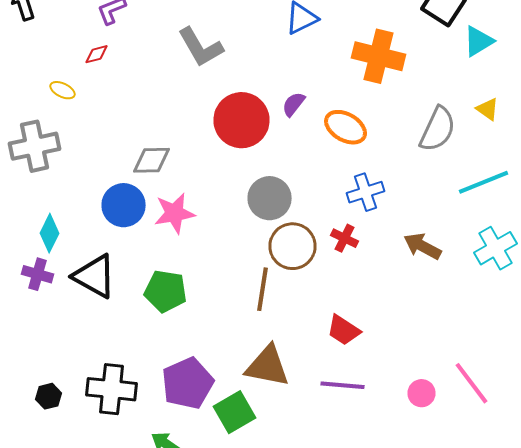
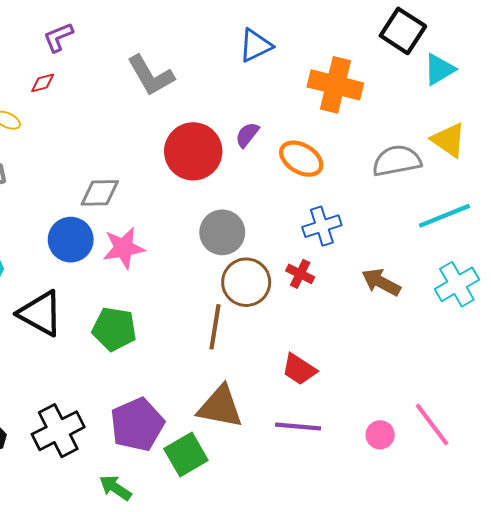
yellow triangle: (488, 109) -> (449, 140), size x1.5
gray semicircle: (438, 129) -> (397, 161), turned -126
black cross: (112, 389) -> (58, 431), turned -33

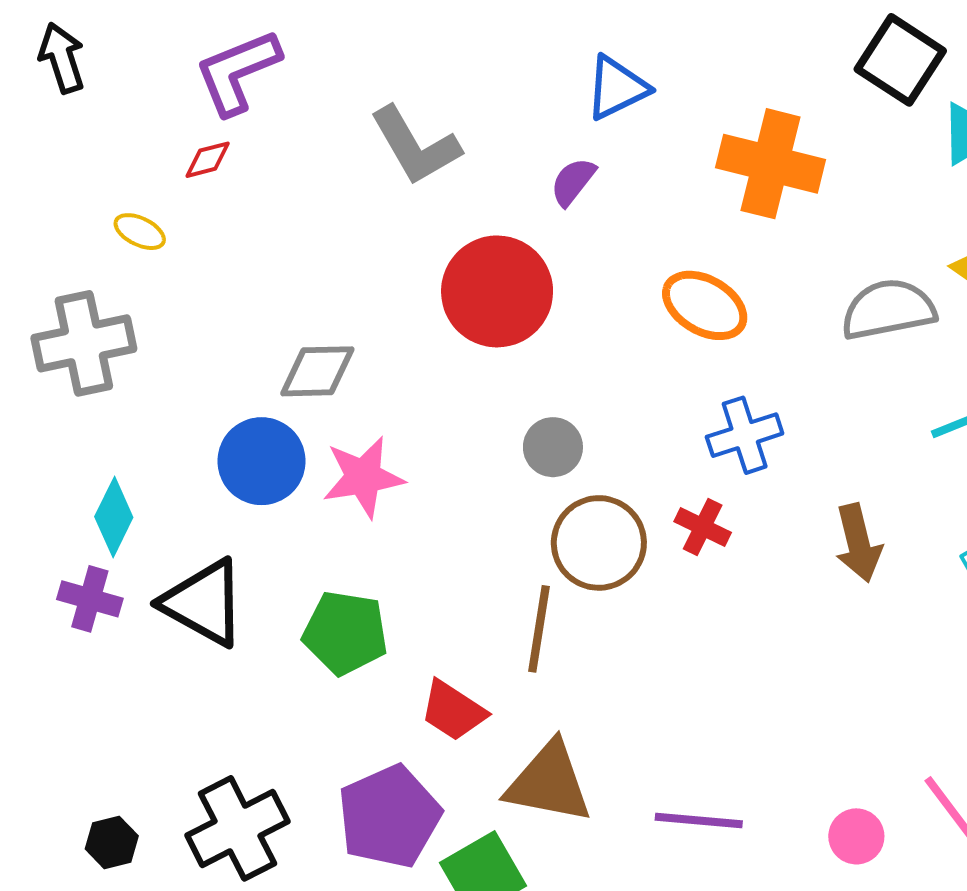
purple L-shape: (58, 37) -> (238, 72), size x1.5
purple semicircle: (247, 135) -> (573, 182), moved
gray circle: (222, 232) -> (553, 447), size x0.7
brown arrow: (381, 282) -> (858, 543), turned -132
red trapezoid: (299, 369) -> (453, 711), moved

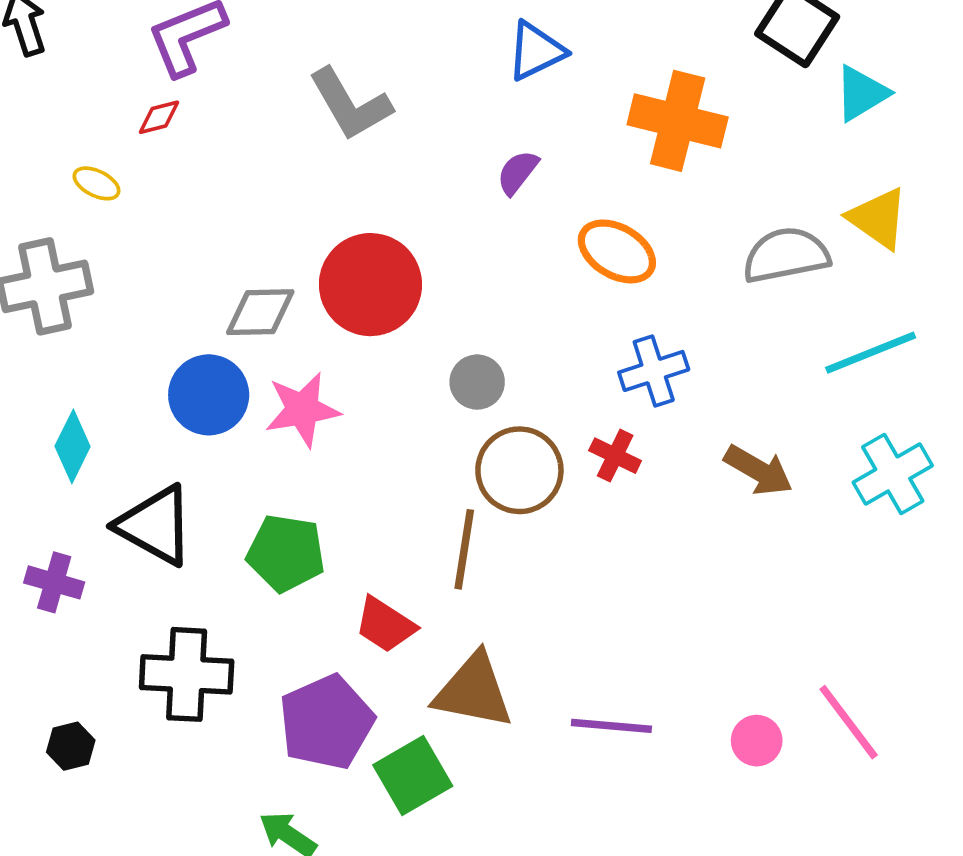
purple semicircle: (573, 182) -> (518, 172), moved
red circle: (497, 291) -> (370, 285), moved
brown arrow: (858, 543) -> (758, 470), turned -46
purple cross: (90, 599) -> (54, 582), moved
black cross: (238, 828) -> (187, 674), moved, turned 30

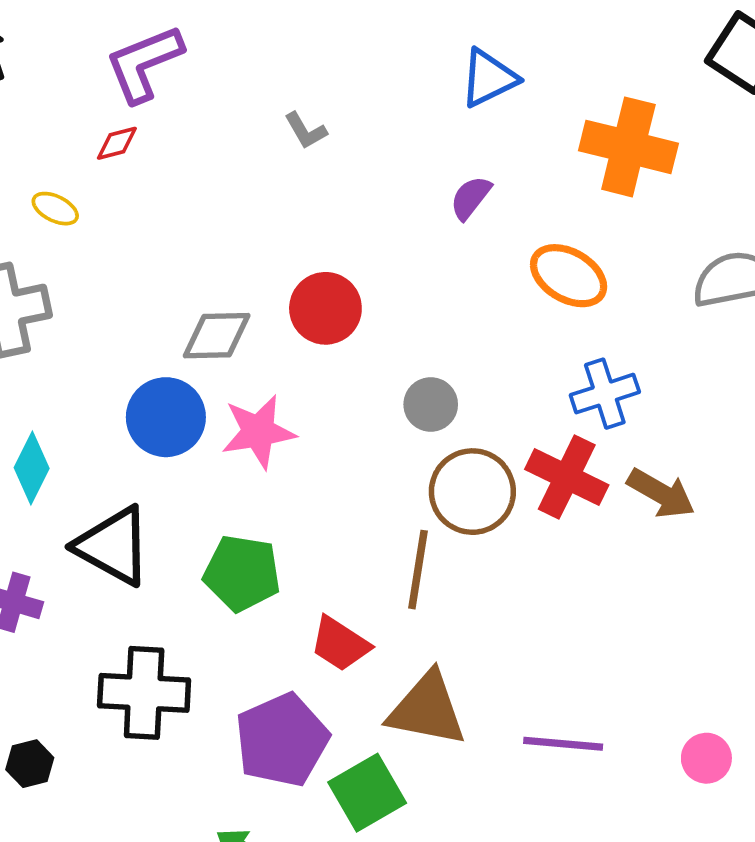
gray L-shape: (350, 104) -> (306, 131), size x0.5
red circle: (370, 285) -> (325, 308), size x0.7
red cross: (615, 456) -> (567, 477), size x1.6
brown arrow: (758, 470) -> (661, 493), moved

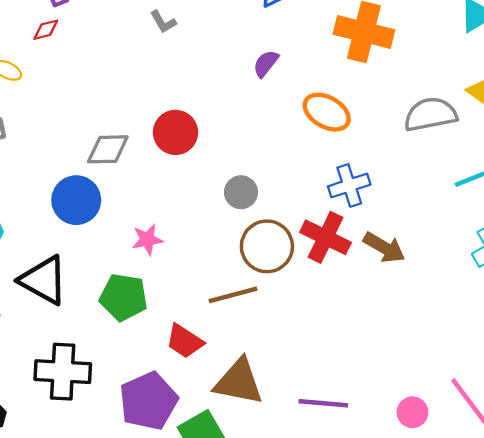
pink star: (258, 432) -> (147, 240), moved, size x0.7
brown line: (418, 570) -> (233, 295), turned 66

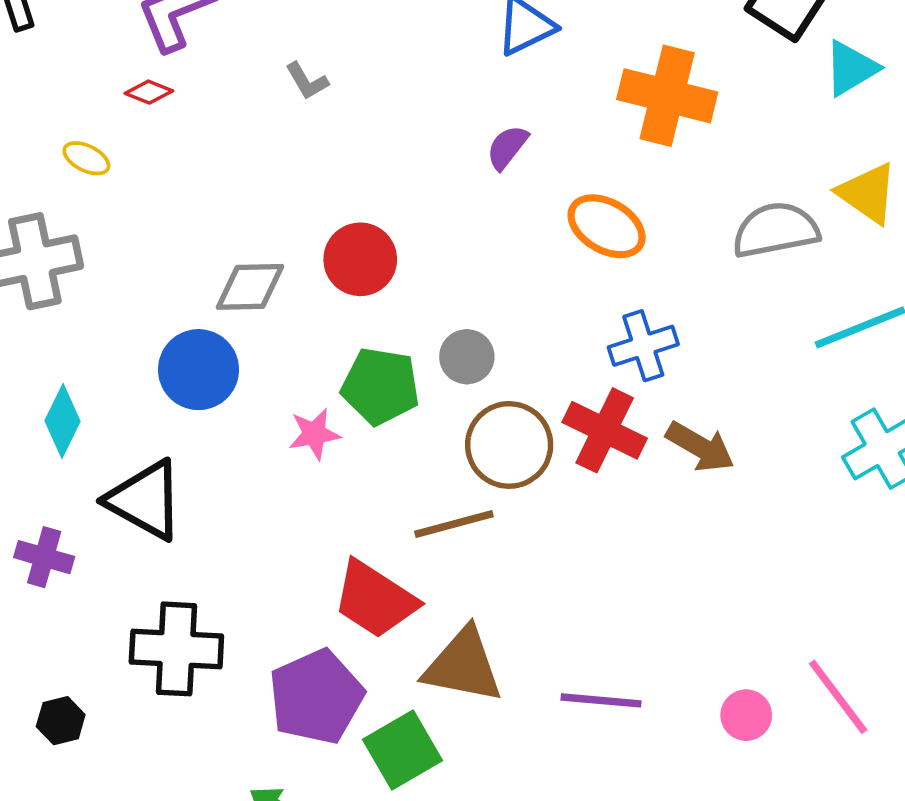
gray L-shape: (163, 22) -> (307, 81), moved
red diamond: (46, 30) -> (149, 92), turned 36
green pentagon: (124, 297) -> (380, 386), moved
red trapezoid: (185, 341) -> (375, 599), size x1.4

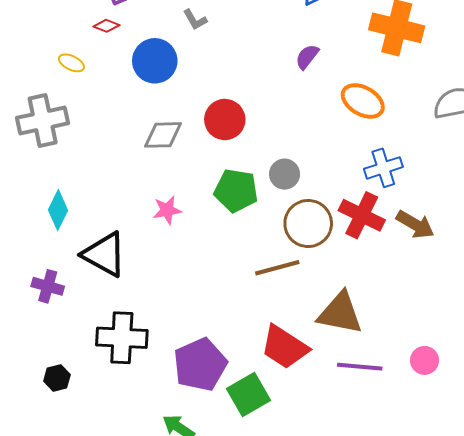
blue circle: (199, 370) -> (155, 61), moved
pink star: (314, 434) -> (167, 210), moved
red trapezoid: (375, 599) -> (285, 347), moved
brown triangle: (463, 666) -> (340, 313), moved
pink circle: (746, 715) -> (425, 360), moved

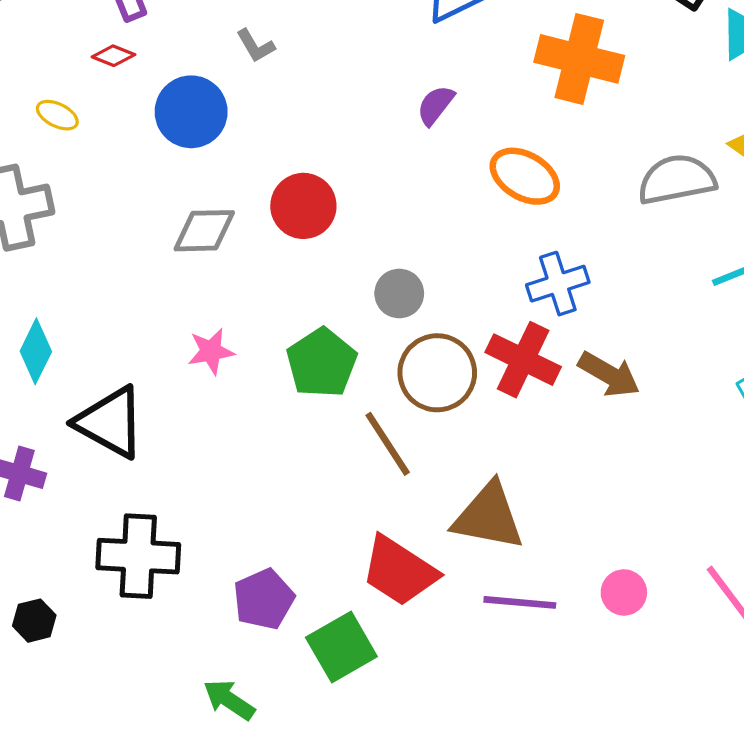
green pentagon: (236, 191) -> (322, 363), moved, turned 30
brown line: (277, 268) -> (388, 444), turned 72
purple pentagon: (200, 365) -> (264, 599), size x0.7

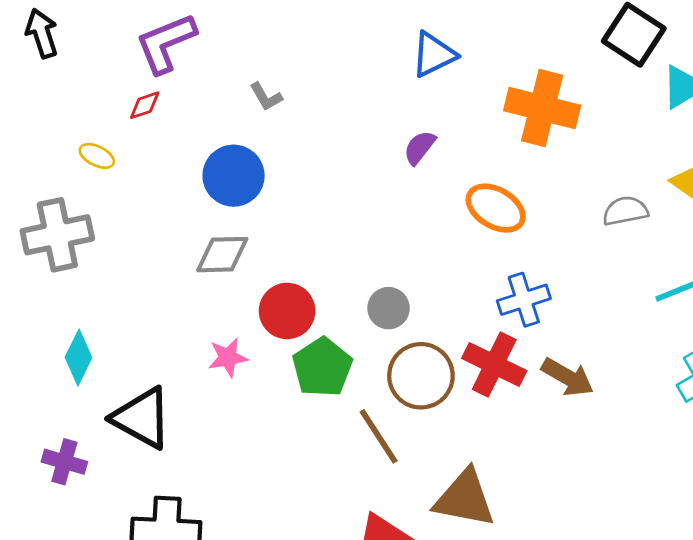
red diamond: (113, 56) -> (145, 105), turned -40
blue circle: (191, 112) -> (234, 176), moved
gray semicircle: (677, 180) -> (625, 211), size x0.7
red circle: (303, 206) -> (287, 311), moved

